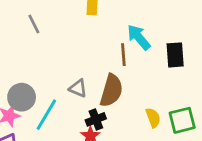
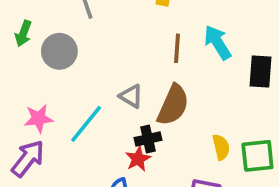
brown line: (123, 55) -> (177, 48), moved
gray circle: (22, 97) -> (59, 51), moved

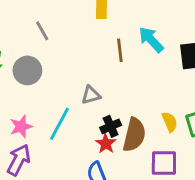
gray triangle: (131, 96) -> (91, 95), turned -36
brown semicircle: (173, 105) -> (134, 135), moved

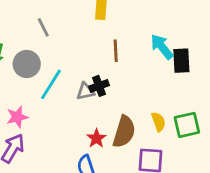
cyan arrow: (151, 40) -> (162, 47), moved
cyan line: (59, 124) -> (51, 84), moved
black cross: (111, 126) -> (99, 86), moved

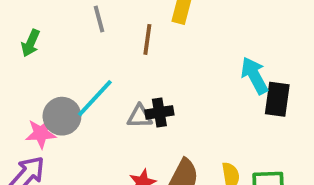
brown line: (116, 51) -> (147, 39), moved
gray circle: (27, 64) -> (62, 116), moved

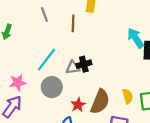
gray circle: (62, 116) -> (52, 87), moved

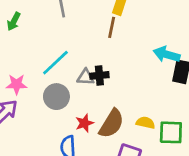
brown line: (73, 23) -> (112, 27), moved
cyan arrow: (136, 38) -> (167, 54), turned -50
yellow semicircle: (128, 96) -> (145, 123), turned -72

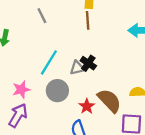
black cross: (99, 75) -> (88, 63), turned -35
brown semicircle: (111, 124) -> (109, 101), turned -60

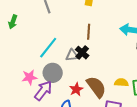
brown line: (88, 20) -> (89, 32), moved
pink star: (21, 90) -> (30, 77), moved
purple arrow: (18, 115) -> (43, 91), moved

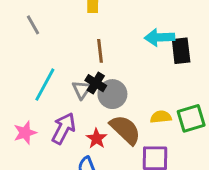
gray triangle: (72, 55) -> (82, 90), turned -40
gray circle: (53, 73) -> (112, 94), moved
purple arrow: (43, 91) -> (63, 128), moved

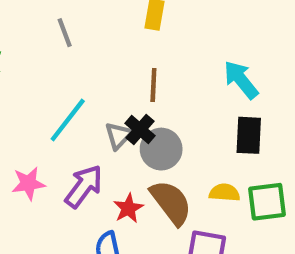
cyan arrow: (160, 37) -> (241, 80), turned 44
black rectangle: (181, 51) -> (249, 135), moved

